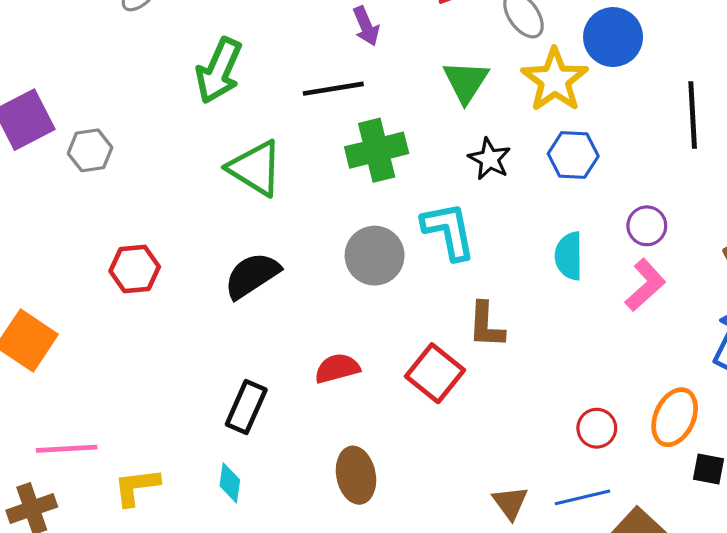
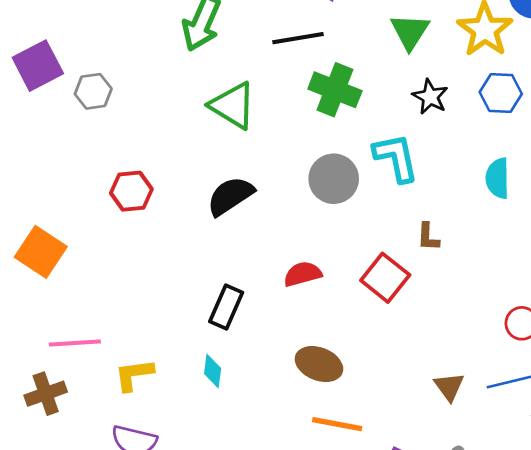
green cross: (377, 150) -> (335, 90), turned 36
brown L-shape: (486, 325) -> (428, 237), size x0.7
brown ellipse: (356, 475) -> (319, 364), turned -57

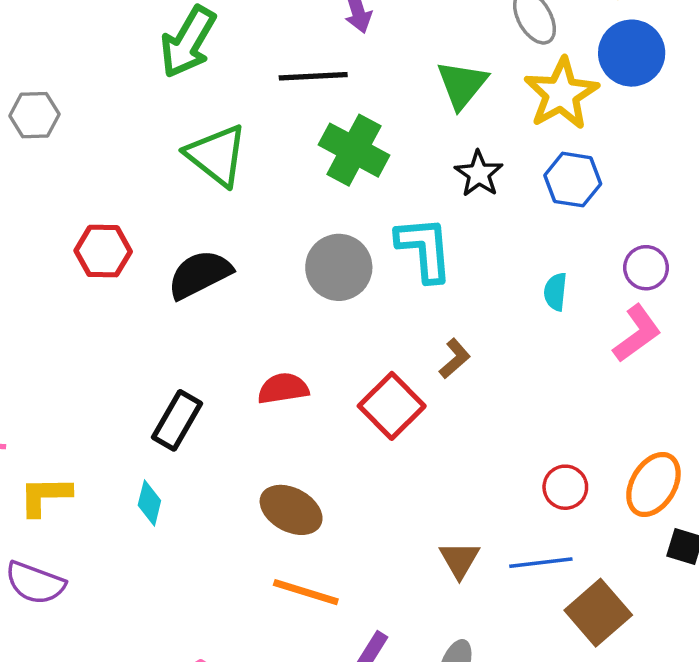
cyan semicircle: (498, 178) -> (555, 292), size x0.7
red hexagon: (131, 191) -> (103, 251), moved
brown L-shape: (428, 237) -> (455, 359), turned -140

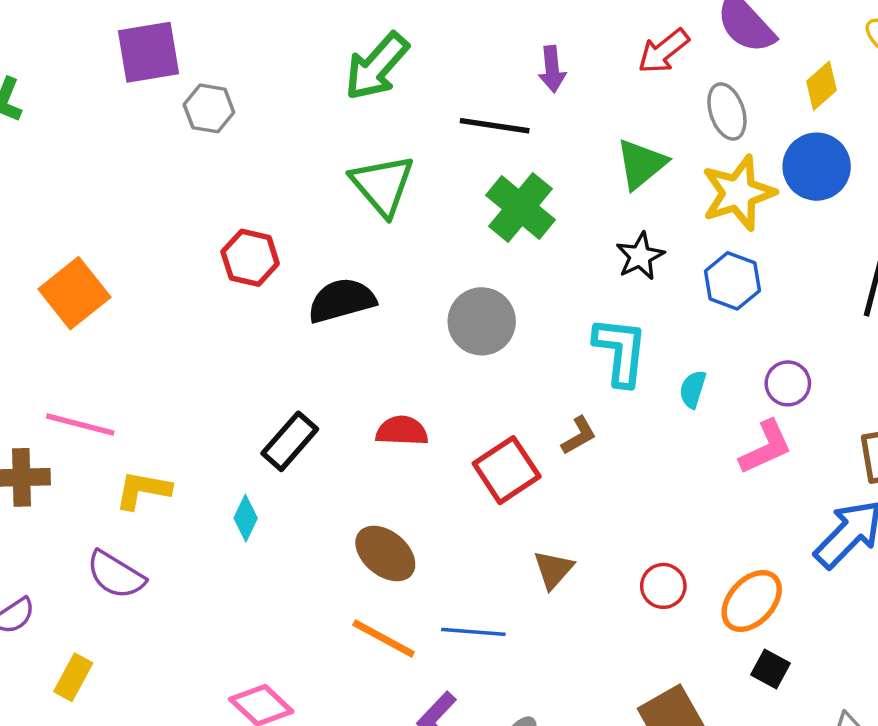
cyan L-shape: (424, 249) -> (620, 351), moved
brown triangle: (460, 560) -> (553, 570), moved
blue line: (541, 563) -> (473, 632), moved

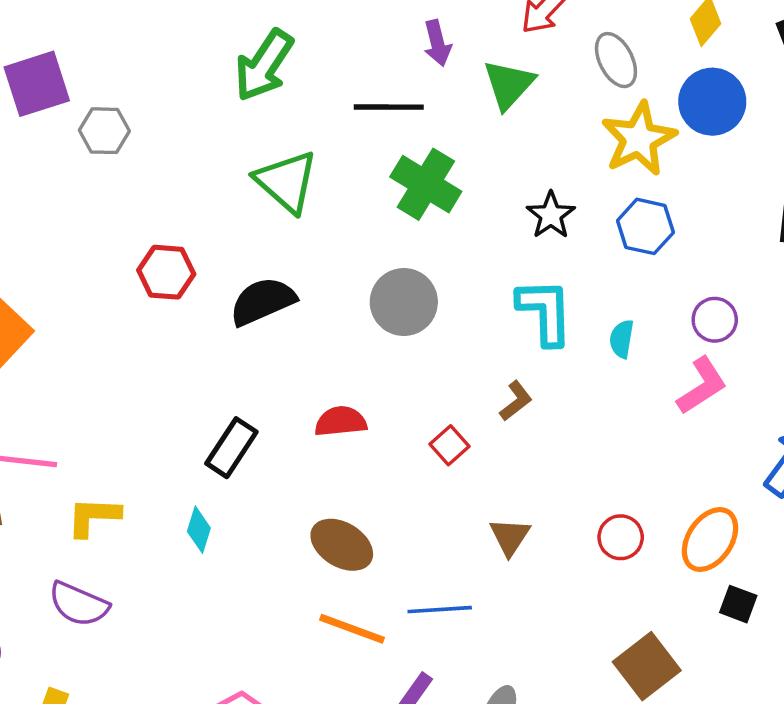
green triangle: (641, 164) -> (509, 84), moved
red square: (507, 470) -> (450, 445), size x0.6

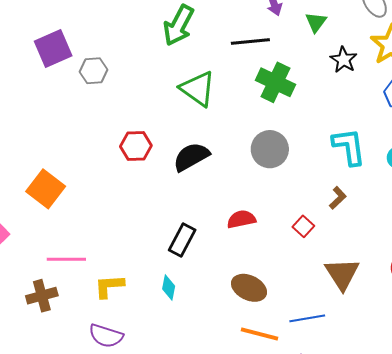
green triangle: (509, 84) -> (316, 22), size x0.7
black star: (551, 215) -> (344, 60), moved
brown triangle: (510, 537) -> (342, 274), size x1.5

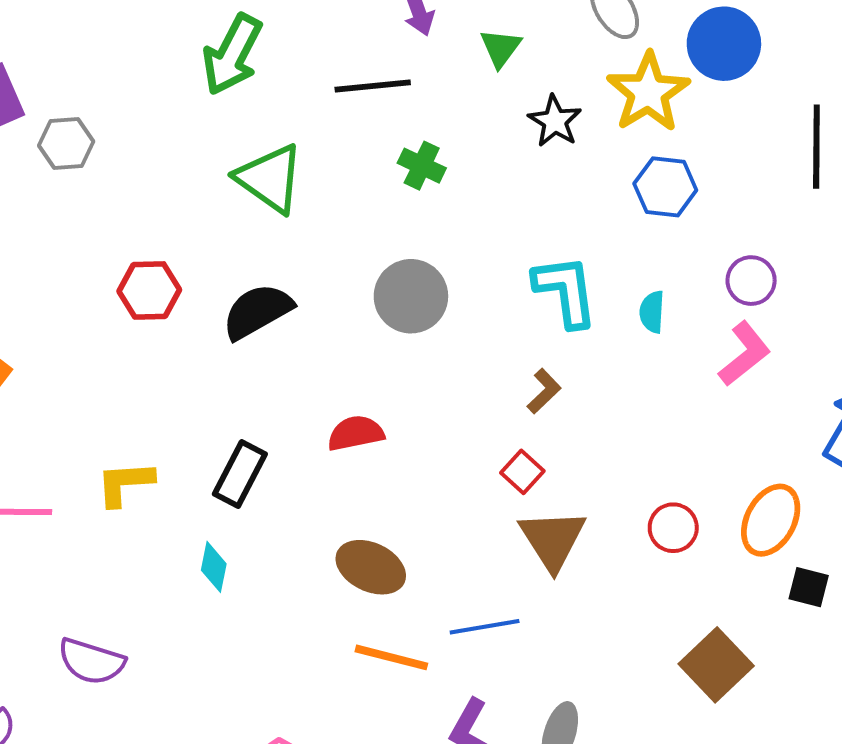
green cross: (275, 82) -> (422, 166), size x0.6
red square: (303, 226) -> (522, 472), moved
yellow L-shape: (109, 286) -> (125, 483), moved

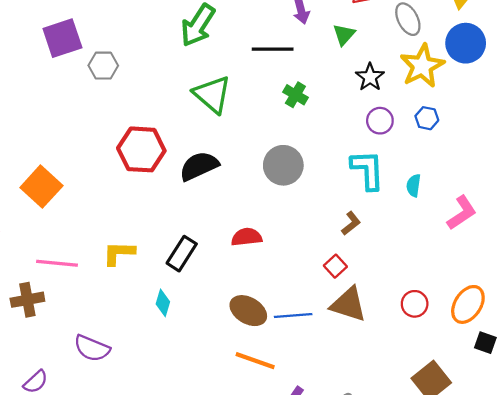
blue hexagon: (665, 187) -> (427, 118), size x0.7
purple circle: (751, 281) -> (380, 121), moved
red hexagon: (149, 290) -> (141, 149), size x1.4
brown triangle: (553, 540) -> (348, 304), turned -45
blue line: (485, 627) -> (293, 316), moved

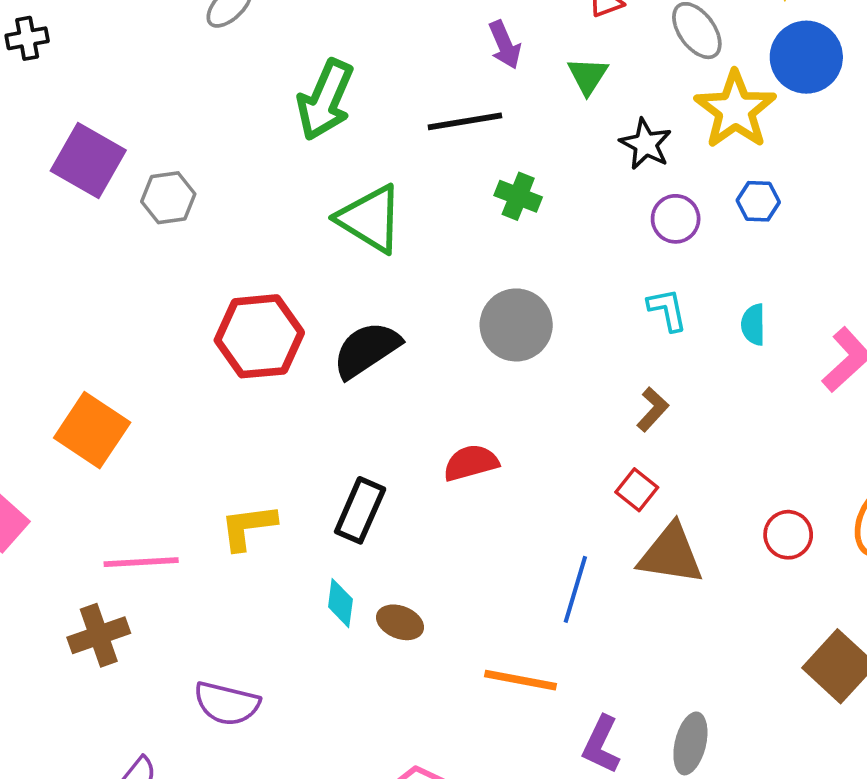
purple square: (62, 38) -> (88, 160), turned -33
cyan L-shape: (368, 170) -> (667, 310), size x0.6
brown ellipse: (248, 311) -> (400, 622), moved, size x0.7
blue line: (293, 316) -> (575, 589), turned -60

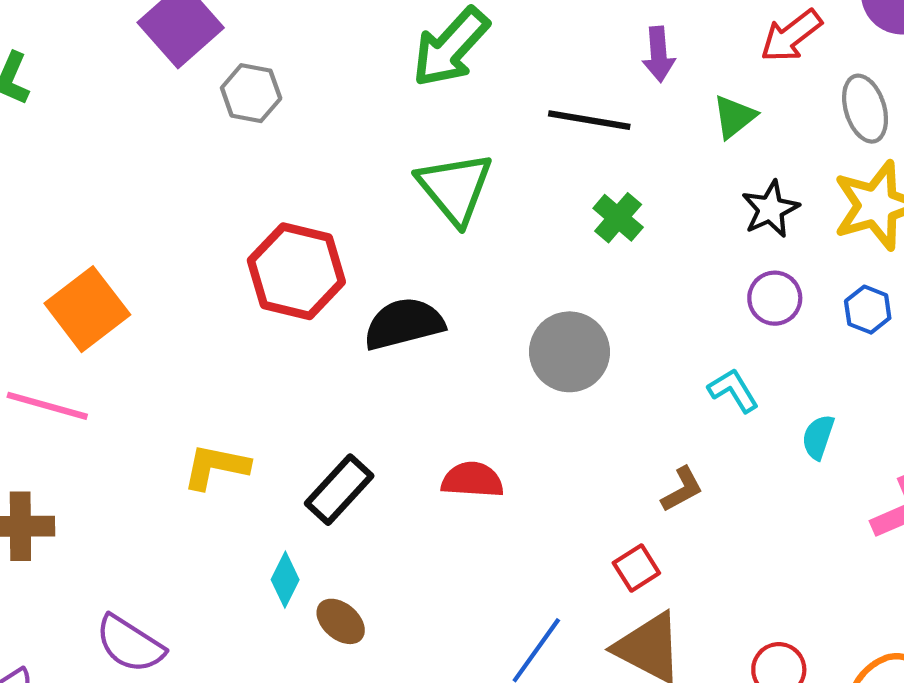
cyan L-shape: (667, 310) -> (733, 390), turned -39
pink line: (141, 562) -> (47, 406), moved

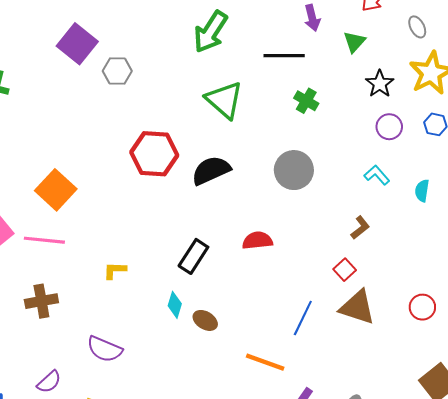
gray ellipse: (865, 109) -> (417, 27), size x0.7
yellow L-shape: (216, 467) -> (115, 270), moved, size x0.7

